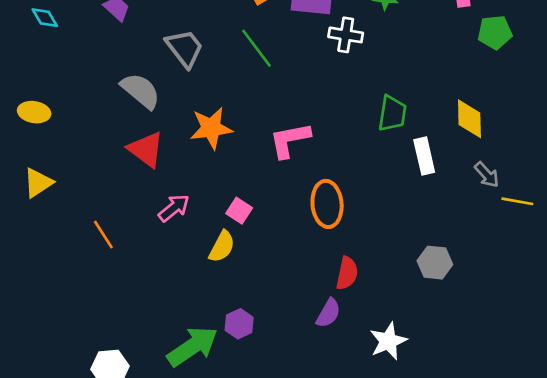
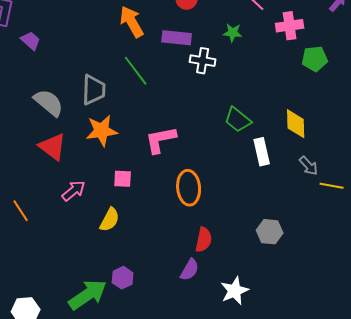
gray trapezoid: (185, 48) -> (94, 90), moved, turned 40
green trapezoid: (392, 113) -> (238, 120), turned 120
pink square: (239, 211) -> (123, 179), moved, turned -30

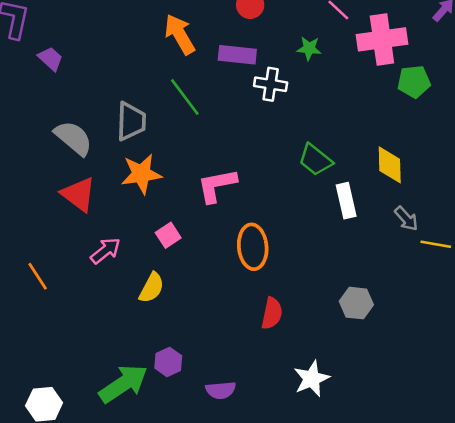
pink cross: (290, 26) -> (382, 39), size x1.4
pink square: (123, 179) -> (168, 235), turned -36
purple semicircle: (190, 270) -> (221, 390), moved, turned 55

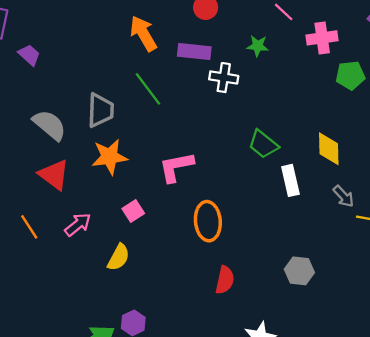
pink cross: (382, 39) -> (322, 38), size x0.7
orange line: (38, 276) -> (29, 227), moved

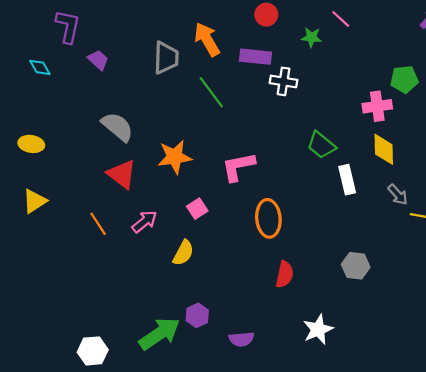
pink cross: (322, 38) -> (377, 106), moved
green star: (258, 46) -> (312, 37), moved
gray trapezoid: (100, 110) -> (166, 58), moved

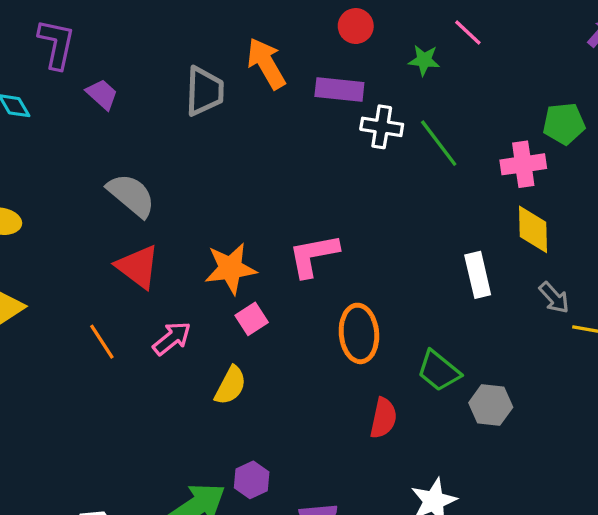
green line: (211, 92) -> (439, 143), moved
green trapezoid: (321, 145) -> (439, 371), moved
orange star: (175, 157) -> (230, 268), moved

